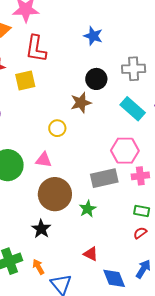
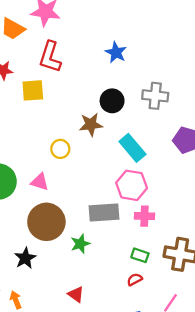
cyan rectangle: (133, 109) -> (132, 148), moved

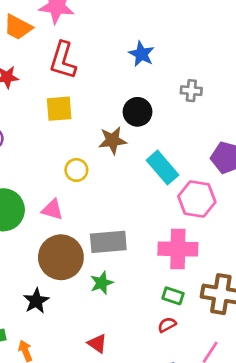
yellow square: (33, 90) -> (59, 109), moved
gray cross: (155, 96) -> (191, 91), moved, size x0.7
pink hexagon: (132, 185) -> (197, 199), moved
gray rectangle: (104, 212) -> (108, 242), moved
pink cross: (144, 216) -> (178, 249), size x1.6

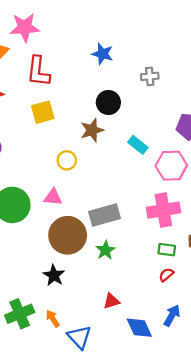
cyan rectangle: (162, 168) -> (138, 145), size x0.7
red triangle: (97, 343) -> (111, 301), turned -42

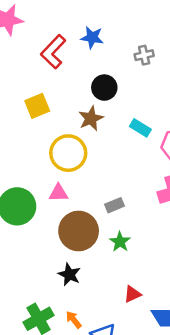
red L-shape: (38, 71) -> (53, 52), moved, turned 44
yellow circle: (67, 160) -> (68, 153), size x1.8
gray rectangle: (105, 215) -> (114, 205), size x0.6

